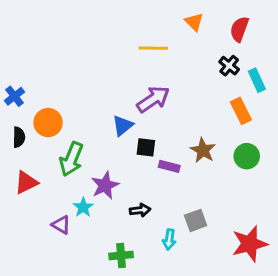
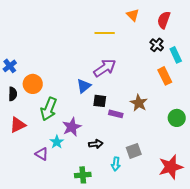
green circle: (247, 156) -> (177, 118), moved

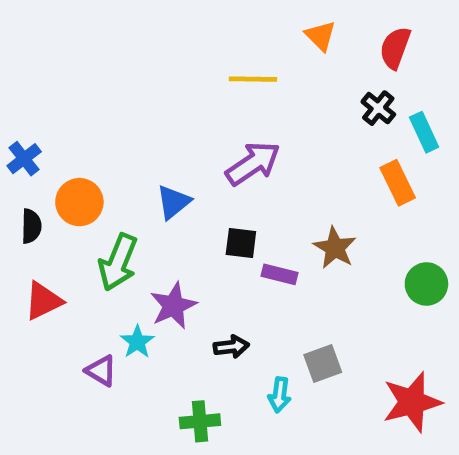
blue triangle: (84, 86) -> (173, 202), moved

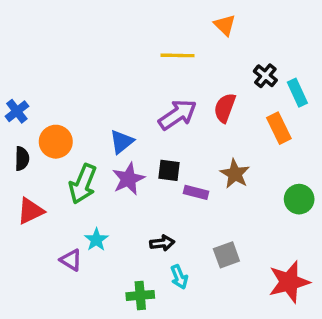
red semicircle: (395, 48) -> (225, 108), moved
purple star: (173, 306) -> (128, 179), moved
cyan arrow: (279, 395) -> (179, 277), moved, turned -30

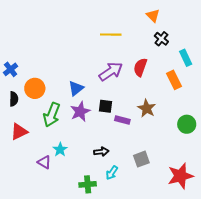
orange triangle: (225, 25) -> (153, 16), moved
black cross: (265, 76) -> (161, 39), moved
cyan arrow: (179, 277) -> (112, 173), turned 56

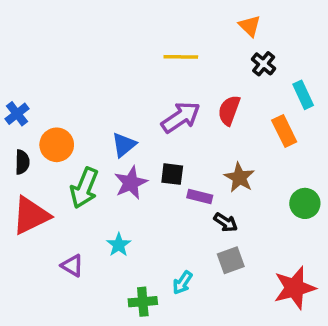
red triangle: (19, 132) -> (31, 215), size x1.4
cyan star: (60, 150) -> (119, 245), moved
black arrow: (101, 152) -> (226, 222), moved, turned 40

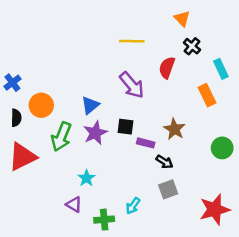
red semicircle: (229, 110) -> (167, 68), moved
purple arrow: (181, 117) -> (132, 85), turned 84
purple triangle: (72, 265) -> (74, 204), moved

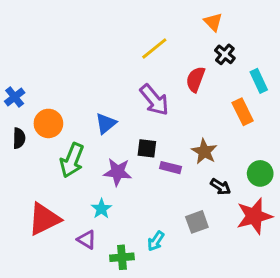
yellow line: (132, 41) -> (154, 48), turned -40
purple star: (95, 133) -> (118, 172), moved, turned 30
red triangle: (22, 157) -> (44, 219), moved
black arrow: (164, 162) -> (220, 187), moved
red star: (215, 209) -> (254, 216), moved

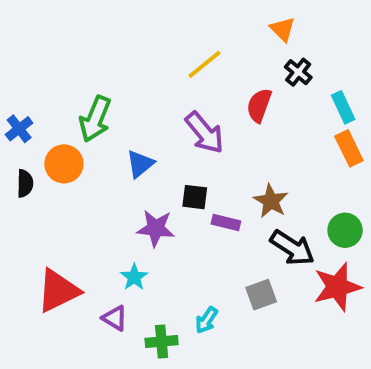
orange rectangle: (243, 112) -> (349, 148), moved
green arrow: (72, 160) -> (95, 119), moved
black arrow: (220, 187) -> (292, 248), size x1.6

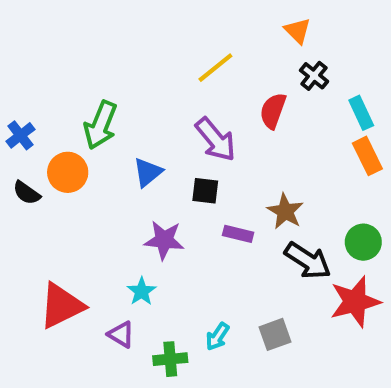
black semicircle: (25, 183) -> (27, 193), turned 124
black square: (195, 197) -> (205, 191), moved
gray square: (261, 295) -> (275, 334), moved

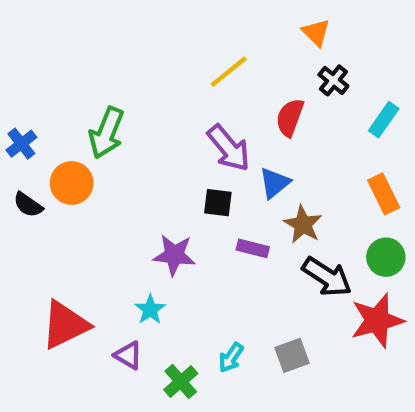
cyan rectangle: (361, 113) -> (384, 120), turned 60
orange rectangle: (367, 156) -> (384, 194), moved
blue triangle: (148, 172) -> (275, 183), moved
green cross: (170, 359) -> (181, 382), turned -36

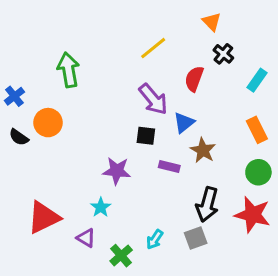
green arrow: (107, 133) -> (68, 70), moved, turned 148
black arrow: (327, 277) -> (207, 204), moved, turned 72
red star: (377, 320) -> (253, 215), turned 30

